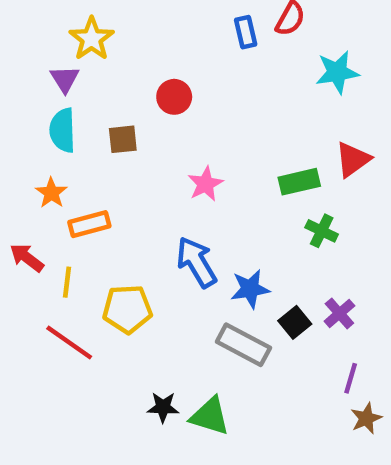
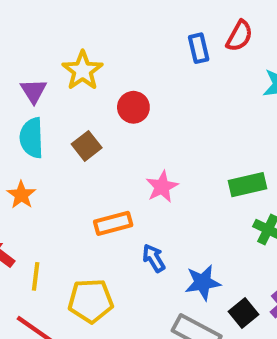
yellow star: (92, 39) -> (83, 71), moved
brown square: (123, 139) -> (87, 146), turned -32
orange rectangle: (89, 224) -> (113, 223), moved
blue arrow: (197, 262) -> (154, 258), size x0.6

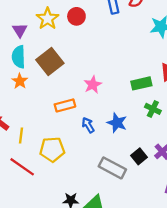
red circle: (133, 107) -> (76, 16), moved
brown square: (87, 146) -> (50, 61), size x1.6
orange star: (21, 195) -> (20, 81), moved
blue star: (203, 282) -> (117, 123), moved, turned 30

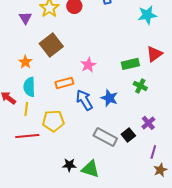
cyan semicircle: (19, 57) -> (29, 87), moved
blue arrow: (88, 125) -> (84, 100), size x1.5
black square: (139, 156) -> (128, 135), moved
red line: (22, 167) -> (27, 136), turned -40

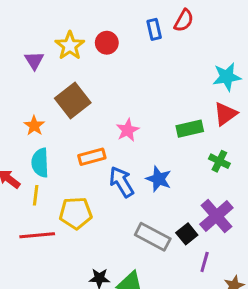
cyan star: (147, 15) -> (227, 77), moved
green cross: (140, 86) -> (219, 161), moved
purple cross: (148, 123) -> (216, 216), size x1.6
purple line: (153, 152) -> (205, 262), moved

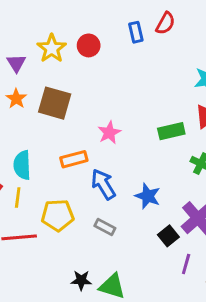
brown square: (73, 100) -> (55, 103), turned -36
orange star: (34, 126) -> (16, 99), moved
blue star: (159, 179) -> (148, 196), moved
gray rectangle: (153, 237) -> (105, 227), moved, size x0.6

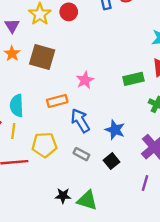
black square: (168, 236) -> (112, 161), moved

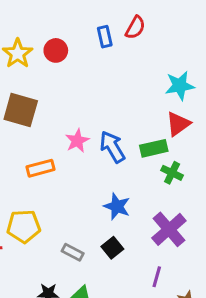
green rectangle: (133, 79) -> (154, 148), moved
blue arrow: (80, 121) -> (112, 147), moved
gray rectangle: (81, 154) -> (73, 252), moved

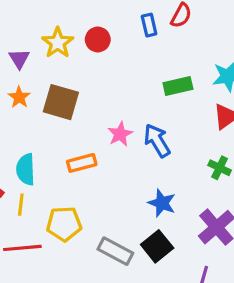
green rectangle: (154, 148) -> (178, 86), moved
black square: (112, 248) -> (157, 246), size x1.4
gray rectangle: (73, 252) -> (115, 251), size x1.5

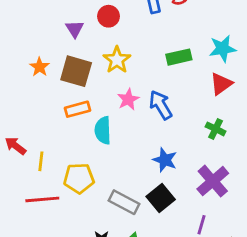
yellow star: (58, 43) -> (117, 60), moved
purple triangle: (19, 59) -> (75, 29), moved
orange rectangle: (82, 163) -> (78, 109), moved
cyan semicircle: (26, 169) -> (103, 130), moved

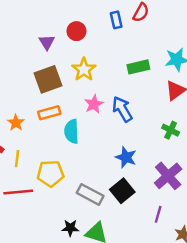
orange star: (39, 67) -> (16, 123), moved
brown square: (76, 71) -> (48, 79), turned -36

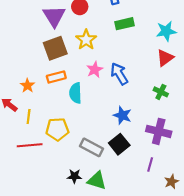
purple triangle: (47, 42) -> (54, 16), size x1.6
green rectangle: (138, 67) -> (125, 24), moved
purple cross: (168, 176) -> (159, 131), turned -35

